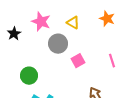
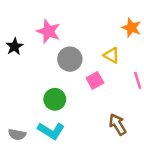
yellow triangle: (73, 23) -> (111, 55), moved
green circle: (29, 76) -> (55, 99), moved

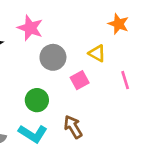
brown arrow: (118, 124) -> (73, 127), moved

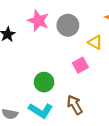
gray circle: (53, 57) -> (68, 25), moved

